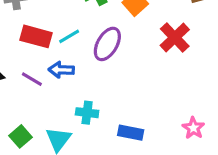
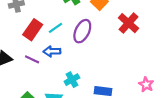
red rectangle: (36, 36) -> (33, 30), turned -66
cyan cross: (87, 113) -> (72, 80), turned -32

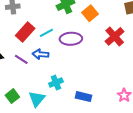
purple ellipse: (82, 31) -> (71, 39), turned 55

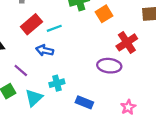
purple ellipse: (71, 39) -> (109, 66), moved
purple line: (21, 59) -> (21, 71), moved

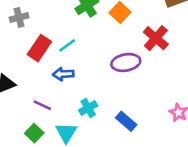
purple ellipse: (109, 66) -> (126, 63), moved
blue rectangle: (84, 102) -> (126, 121), turned 35

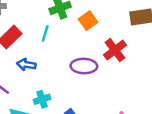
cyan line: (67, 45) -> (45, 33), moved, turned -49

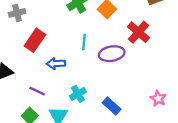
cyan line: (45, 33) -> (84, 42), moved

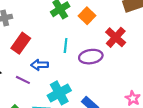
purple line: (37, 91) -> (23, 80), moved
cyan cross: (78, 94) -> (59, 93), size x1.5

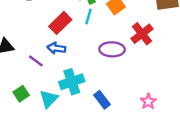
red rectangle: (21, 43) -> (60, 23), moved
cyan line: (66, 45) -> (88, 17), moved

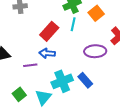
purple line: (36, 61) -> (30, 65), turned -40
blue rectangle: (102, 100) -> (85, 80), moved

